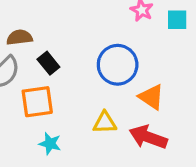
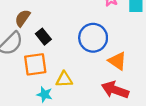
brown semicircle: (19, 37) -> (23, 18), turned -48
yellow triangle: (105, 123) -> (64, 79), moved

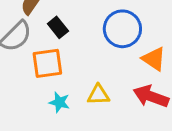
yellow triangle: (64, 79) -> (98, 95), moved

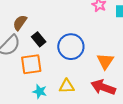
blue circle: (122, 29) -> (71, 47), moved
orange triangle: (154, 59) -> (105, 61), turned 30

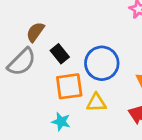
orange square: (31, 64) -> (69, 86), moved
yellow triangle: (67, 86) -> (96, 103), moved

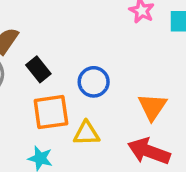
blue circle: (102, 63) -> (94, 82), size x0.7

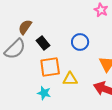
blue circle: (94, 82) -> (80, 42), moved

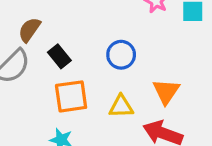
yellow triangle: (70, 79) -> (121, 106), moved

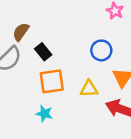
blue circle: (121, 55) -> (101, 50), moved

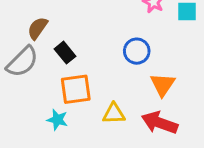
yellow triangle: (89, 89) -> (114, 114), moved
cyan star: (44, 114) -> (57, 120), moved

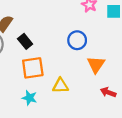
cyan star: (57, 120) -> (29, 98), moved
red arrow: (160, 123) -> (108, 92), moved, size x0.6

